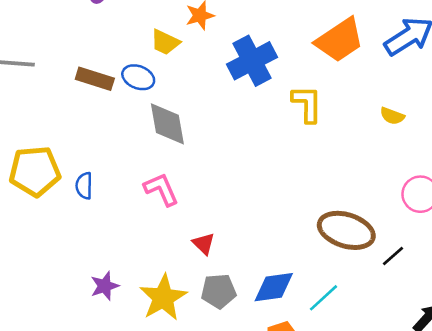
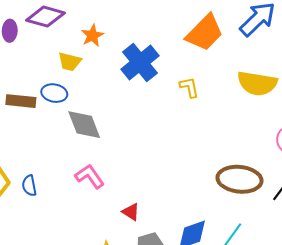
yellow L-shape: (307, 104) -> (189, 87), size x0.7
yellow semicircle: (392, 116) -> (257, 83), size x2.0

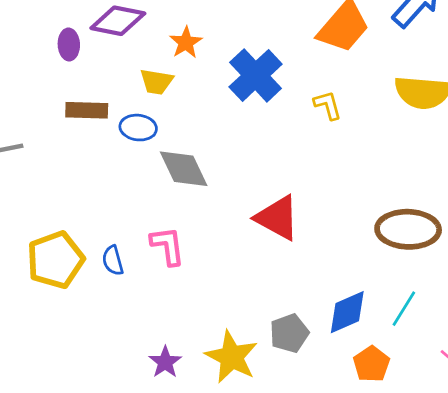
brown rectangle: (21, 101) -> (87, 110), moved
pink L-shape: (90, 176) -> (168, 246), moved, turned 32
red triangle: (131, 212) -> (277, 218), moved, size x1.8

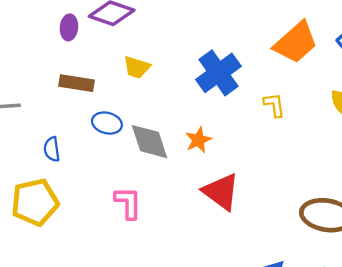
orange star: (186, 43) -> (198, 140), moved
blue ellipse: (138, 128) -> (107, 123), moved
blue semicircle: (113, 260) -> (52, 149), moved

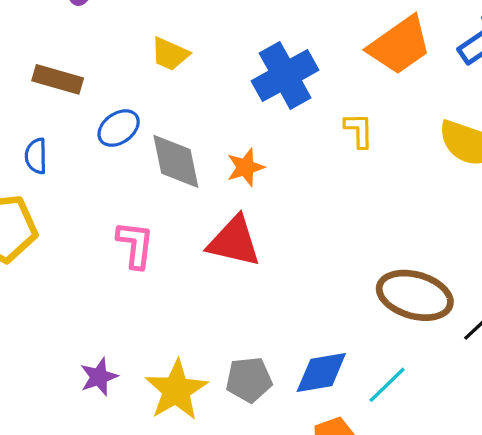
brown rectangle: (77, 83) -> (58, 79), moved
blue ellipse: (107, 123) -> (119, 128), turned -56
red triangle: (221, 192) -> (234, 241), moved, turned -30

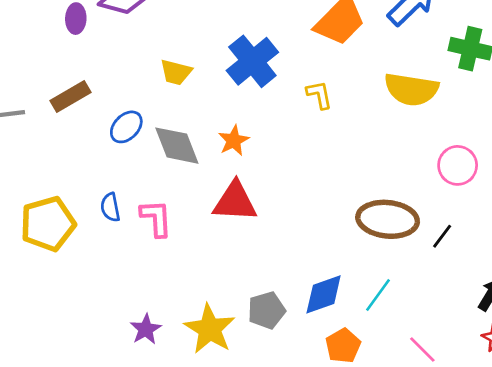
yellow trapezoid: (170, 54) -> (176, 72), moved
brown rectangle: (58, 79) -> (71, 97), turned -36
blue semicircle: (36, 156) -> (110, 207), moved

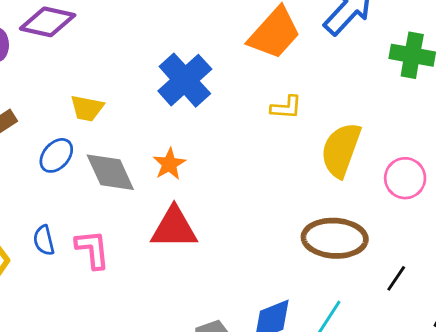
yellow trapezoid: (176, 72) -> (87, 108), moved
yellow semicircle: (411, 89) -> (341, 150), moved, turned 104
yellow L-shape: (319, 95) -> (286, 107), moved, turned 108
black line: (442, 236) -> (396, 278), moved

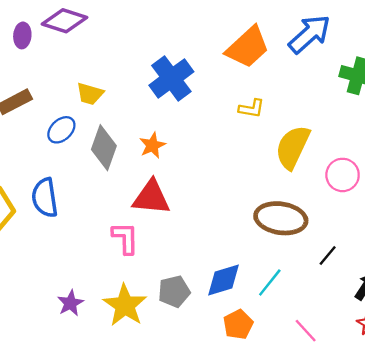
gray diamond: (110, 172) -> (104, 148), turned 39
blue semicircle: (44, 240) -> (45, 198), size x1.6
pink L-shape: (92, 249) -> (125, 238), moved

